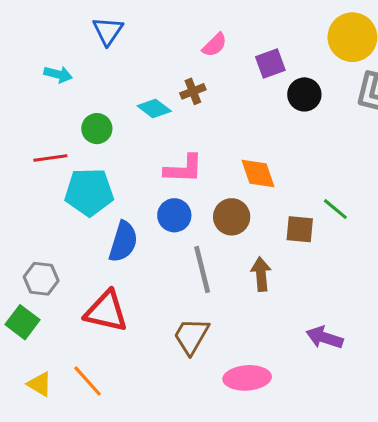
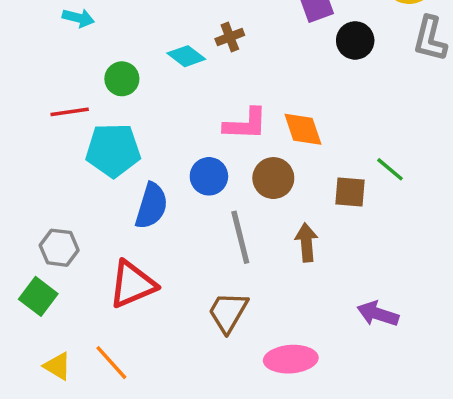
pink L-shape: (184, 169) -> (245, 124), moved
red triangle: (106, 311) -> (132, 284), turned -36

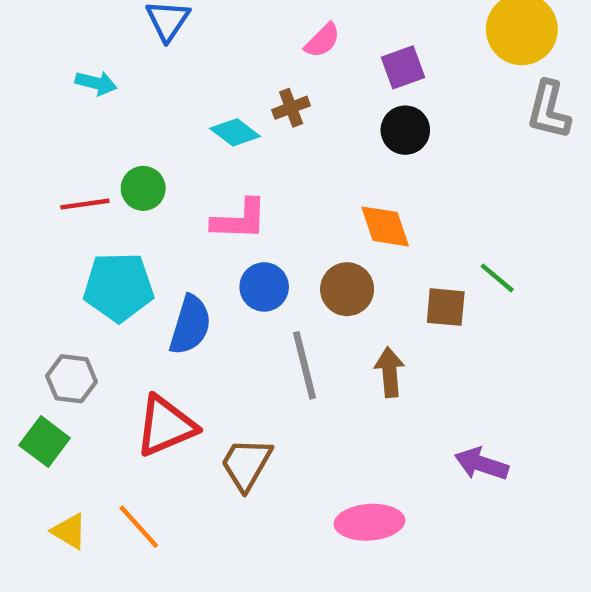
black circle: (355, 40) -> (405, 130), moved
green circle: (122, 79) -> (143, 188), moved
pink L-shape: (245, 124) -> (240, 220), moved
cyan pentagon: (113, 150) -> (119, 287), moved
brown trapezoid: (228, 312) -> (246, 464), moved

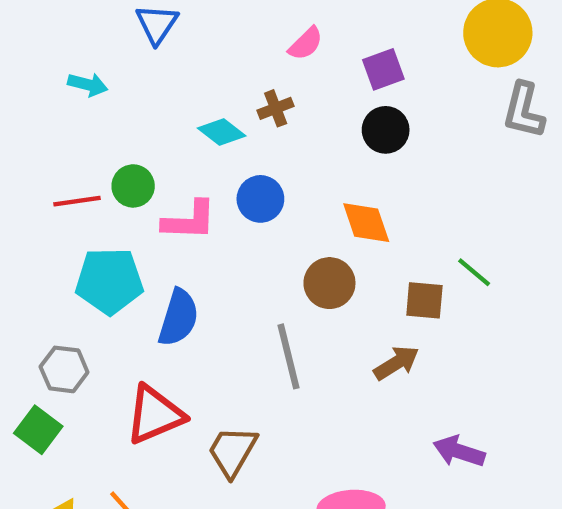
pink L-shape: (240, 220) -> (189, 221), moved
blue circle: (264, 287) -> (260, 199), moved
brown arrow: (390, 372) -> (396, 363), moved, turned 63

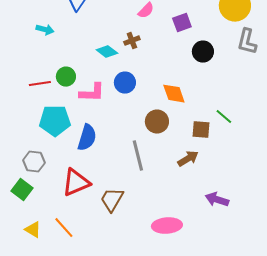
black circle: (386, 130) -> (203, 52), moved

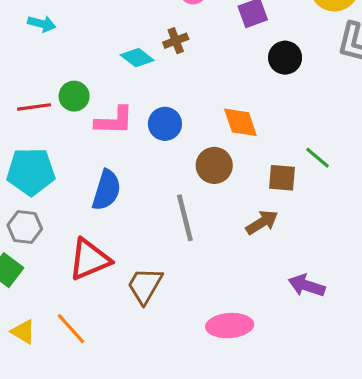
blue circle: (125, 83) -> (165, 124), moved
cyan pentagon: (55, 121) -> (31, 172), moved

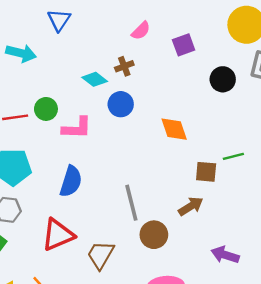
cyan arrow: (42, 24) -> (21, 53), size x1.4
black circle: (285, 58) -> (223, 79), moved
blue circle: (165, 124) -> (121, 104), moved
green line: (317, 158) -> (233, 156), turned -54
brown circle: (214, 165) -> (154, 235), moved

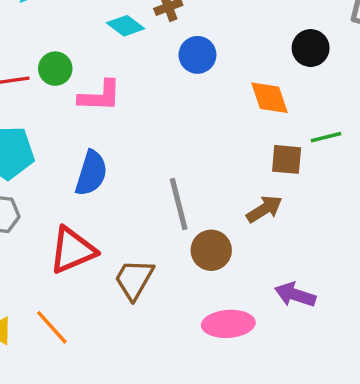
black circle: (223, 79) -> (311, 48), moved
blue circle: (121, 104) -> (197, 55), moved
orange diamond: (174, 129) -> (269, 98), moved
purple arrow: (225, 255) -> (295, 295), moved

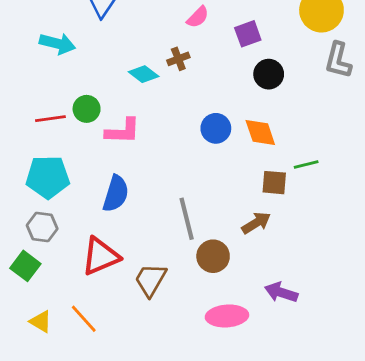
black circle: (311, 48) -> (269, 74), moved
blue circle: (197, 55) -> (216, 128), moved

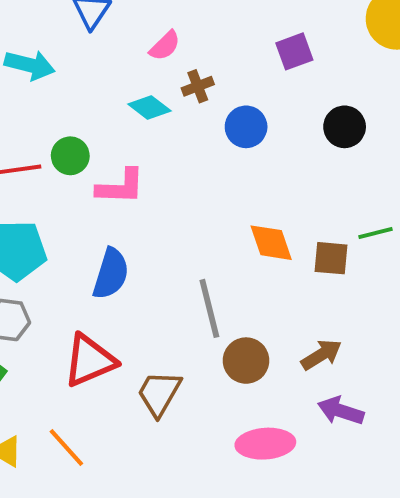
pink semicircle: (198, 17) -> (165, 46), moved
black circle: (269, 74) -> (345, 127), moved
blue circle: (216, 128) -> (246, 127), moved
orange diamond: (260, 133) -> (271, 243), moved
brown arrow: (256, 223) -> (321, 355), moved

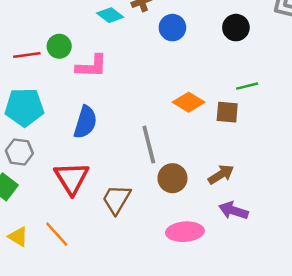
green line: (375, 233) -> (247, 86), moved
orange diamond: (271, 243) -> (189, 102), turned -40
red triangle: (90, 361) -> (72, 178), turned -39

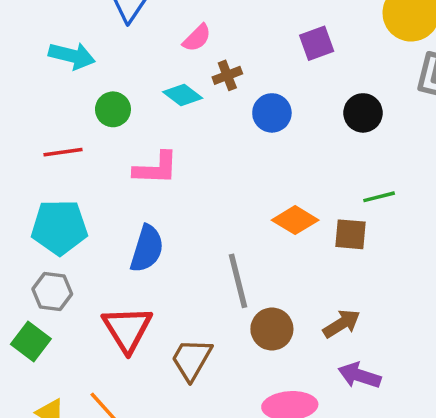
green circle: (59, 46) -> (113, 109), moved

